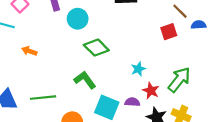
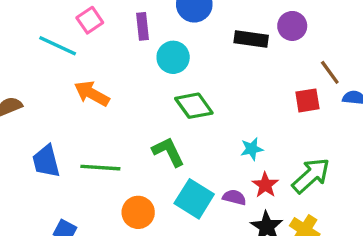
orange arrow: (29, 51) -> (92, 94), size x1.5

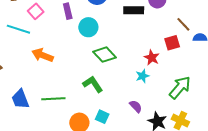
red star: (265, 185) -> (152, 58), moved
purple semicircle: (234, 197) -> (136, 106), turned 40
cyan square: (194, 199) -> (102, 117), moved, size x0.6

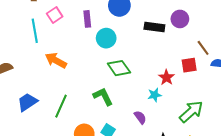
cyan line: (18, 29) -> (35, 31), turned 55
blue trapezoid: (20, 99) -> (27, 102), turned 70
green line: (53, 99) -> (61, 106), turned -70
purple semicircle: (136, 106) -> (140, 117), moved

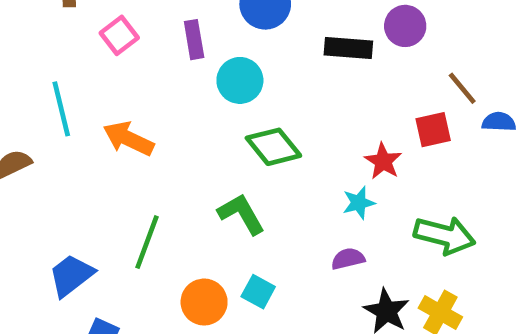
cyan line: (35, 31) -> (61, 109), moved
blue trapezoid: (27, 102) -> (71, 275), moved
green arrow: (191, 112) -> (445, 235), turned 60
purple semicircle: (140, 117) -> (348, 259), moved, turned -64

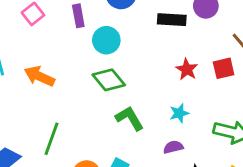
green diamond: (273, 147) -> (109, 80), moved
red star: (383, 161) -> (187, 69), moved
green L-shape: (241, 214) -> (130, 118), moved

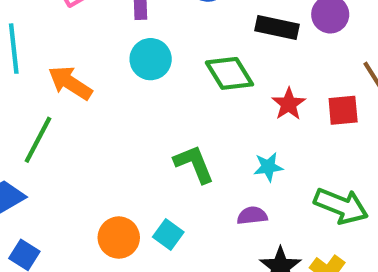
cyan circle: (106, 40) -> (151, 59), moved
green diamond: (109, 80) -> (229, 73), moved
green line: (52, 139) -> (38, 140), moved

